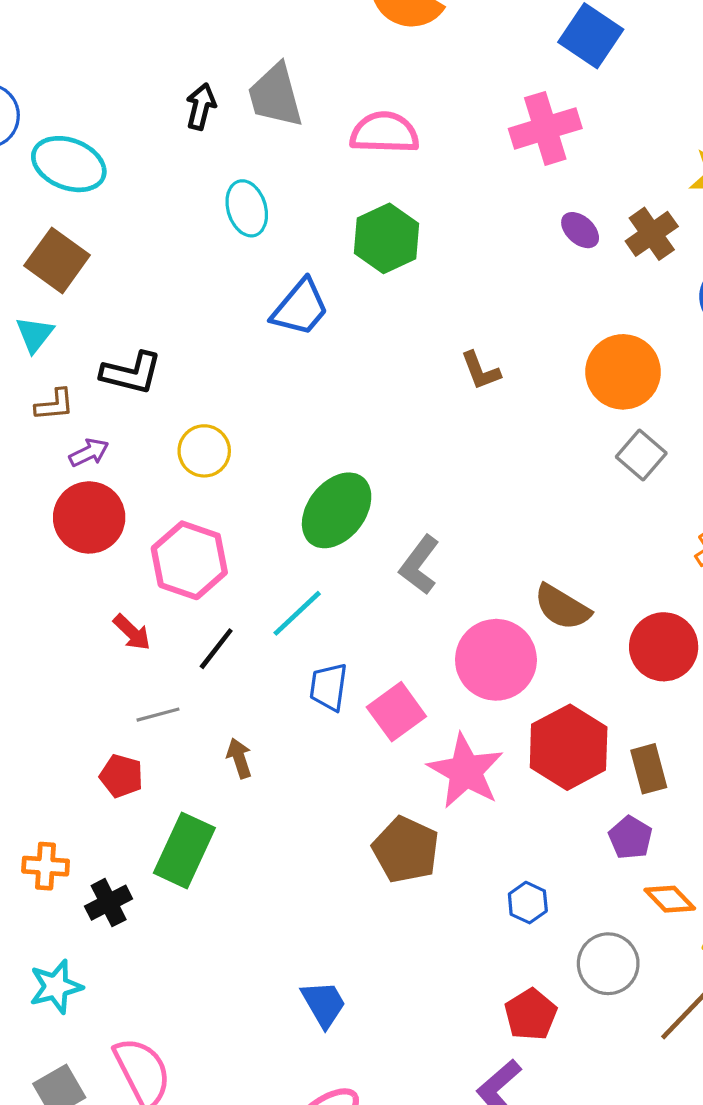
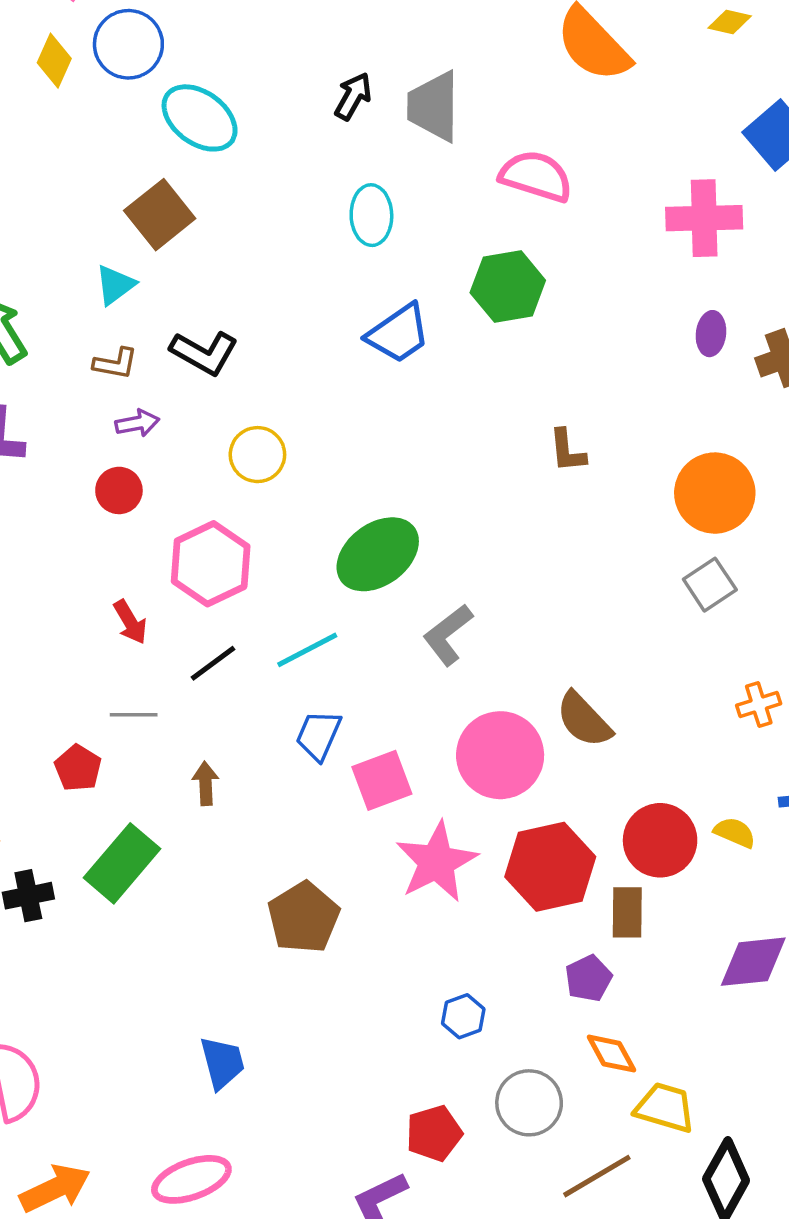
purple ellipse: (580, 230) -> (711, 334), turned 39
red circle: (89, 517) -> (119, 490), size x0.6
red circle: (664, 647) -> (660, 840), moved
brown pentagon: (406, 850) -> (304, 917), moved

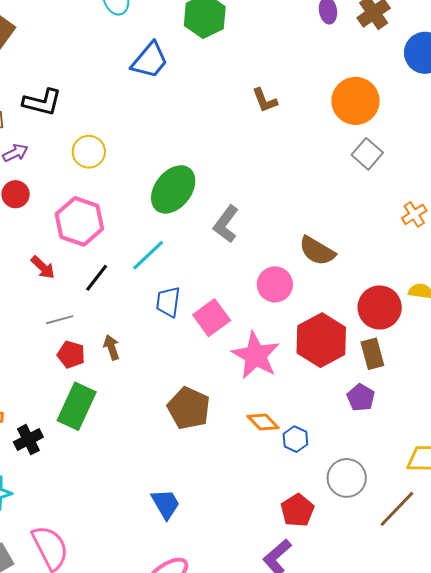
pink circle: (500, 755) -> (275, 284), size x0.7
red pentagon: (78, 768) -> (71, 355), moved
orange diamond: (612, 1054) -> (263, 422), moved

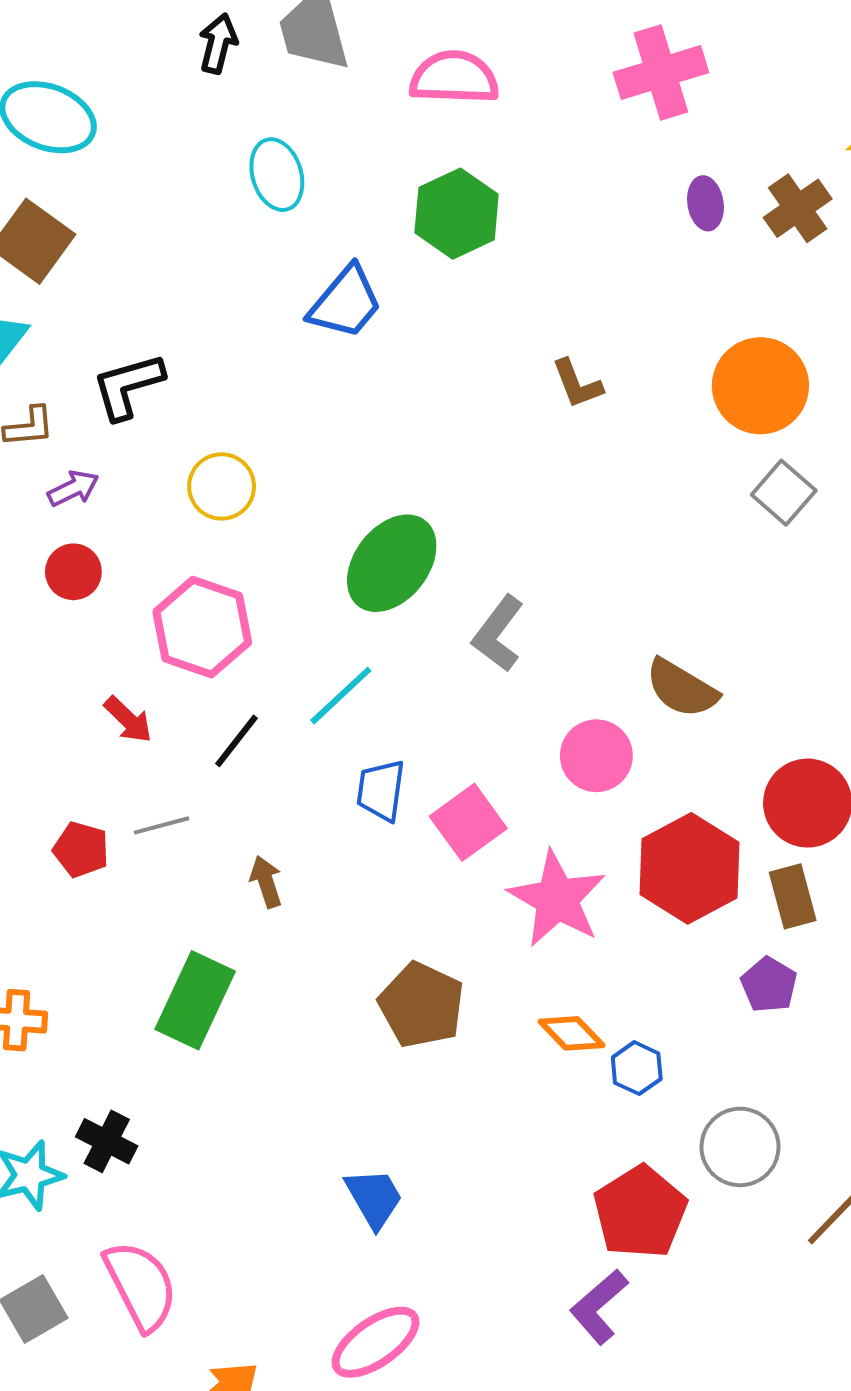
black L-shape: (42, 102) -> (128, 386), turned 150
red pentagon: (71, 355) -> (81, 850), moved
black cross: (28, 440) -> (107, 1141), moved, turned -36
red pentagon: (297, 510) -> (640, 1212), size x1.4

